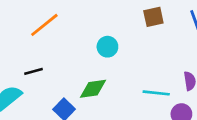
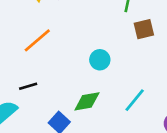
cyan line: (156, 93) -> (135, 100), moved, turned -55

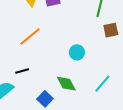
green diamond: (87, 101) -> (66, 84), turned 70

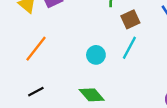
cyan line: (102, 84) -> (129, 48), moved

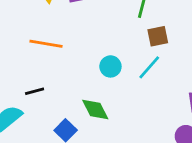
orange line: (36, 49) -> (46, 44), turned 48

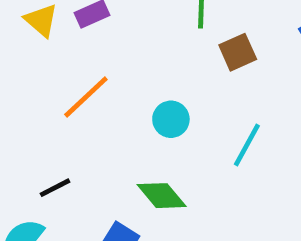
orange line: (46, 44) -> (86, 97), moved, turned -40
cyan line: (149, 67) -> (247, 145), moved

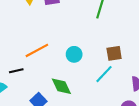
brown square: (238, 52) -> (114, 53), moved
orange line: (86, 97) -> (37, 50), moved

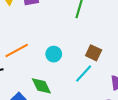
brown square: (114, 53) -> (94, 53), turned 35

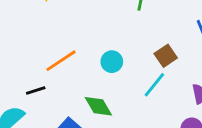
brown square: (94, 53) -> (166, 56), turned 35

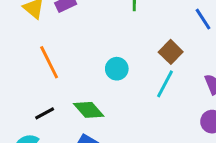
orange line: (61, 61) -> (49, 62), moved, turned -72
green diamond: (98, 106) -> (89, 110), moved

